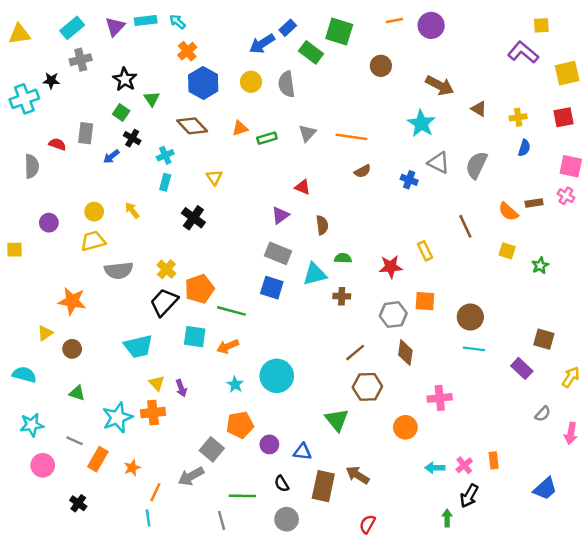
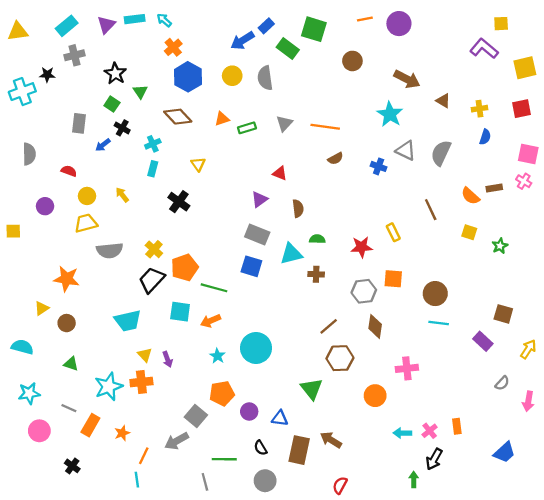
red semicircle: (57, 144) -> (69, 171), moved

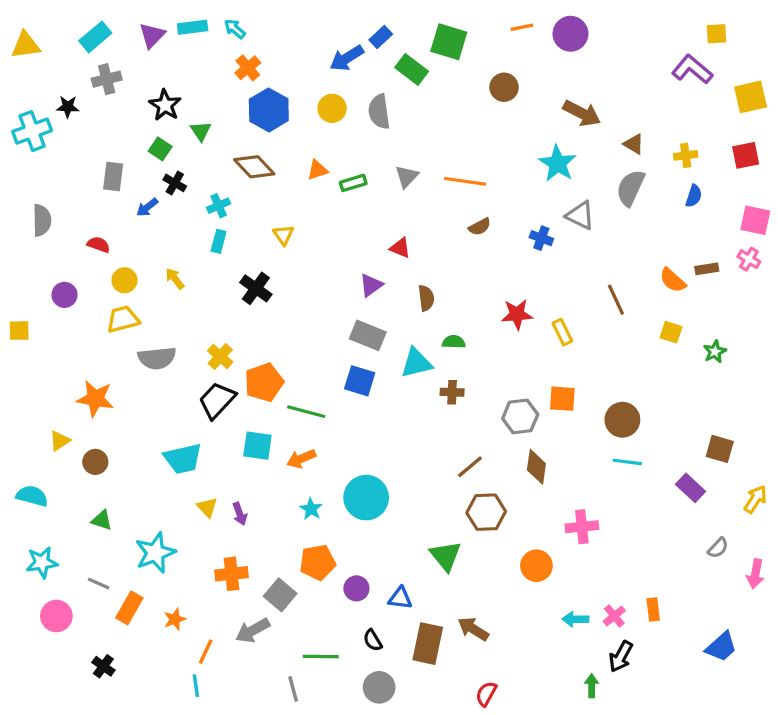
gray semicircle: (441, 153) -> (631, 188), moved
red star: (362, 247) -> (517, 314), moved
orange cross: (141, 382) -> (232, 574), moved

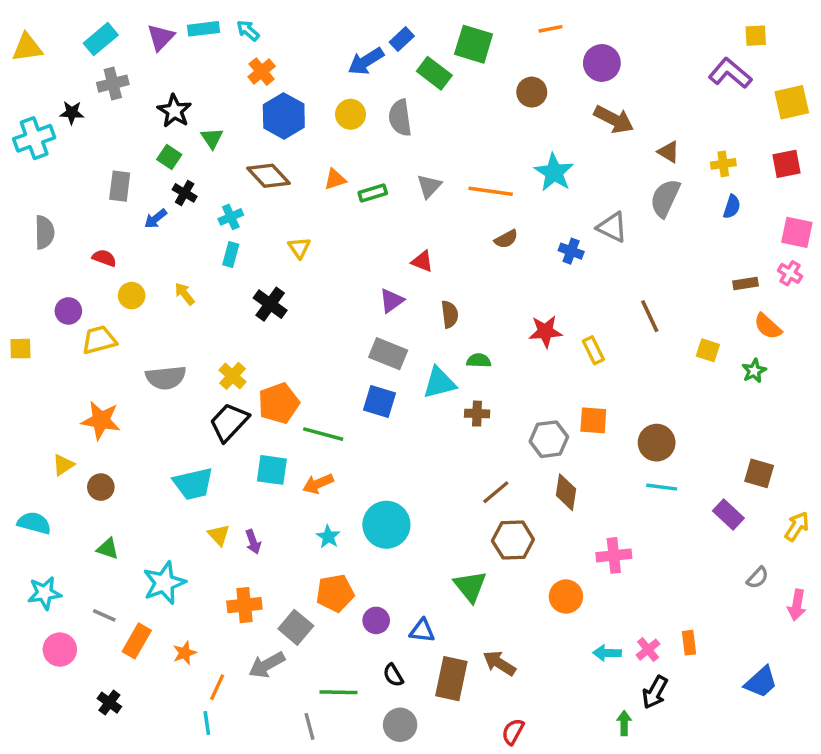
purple circle: (570, 34) -> (602, 63), moved
cyan star: (558, 163) -> (554, 172), moved
orange semicircle: (673, 280) -> (768, 326), moved
yellow trapezoid: (123, 319) -> (99, 340), moved

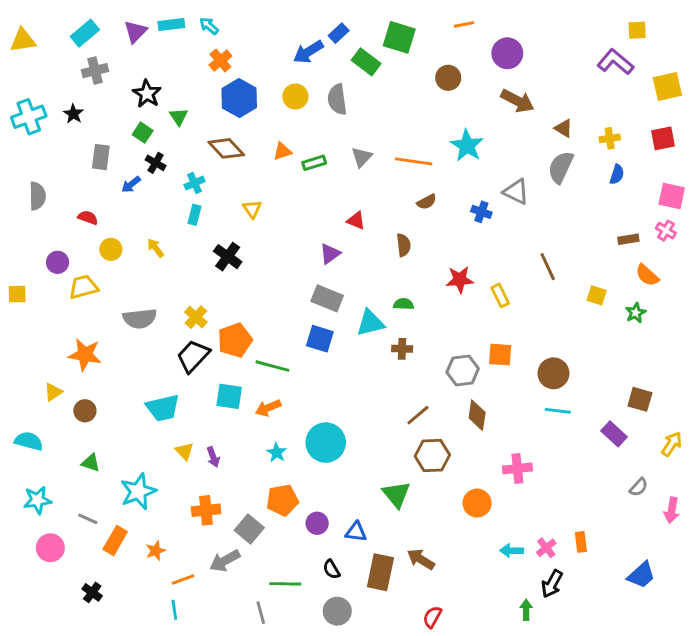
black star: (72, 113) -> (73, 114), moved, turned 30
brown semicircle: (450, 314) -> (404, 245), moved
orange line: (217, 687) -> (183, 579), turned 45

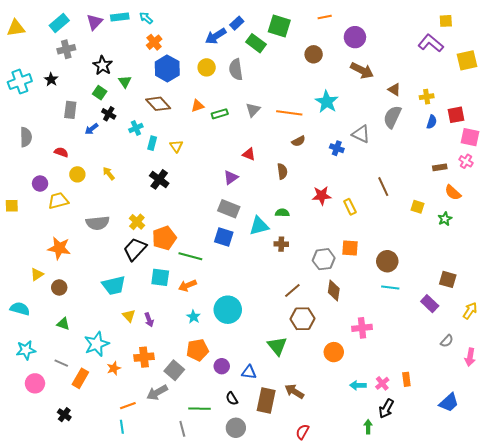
red square: (663, 138) -> (456, 115), moved
cyan rectangle: (195, 215) -> (152, 143), moved
orange star: (156, 551) -> (114, 368), moved

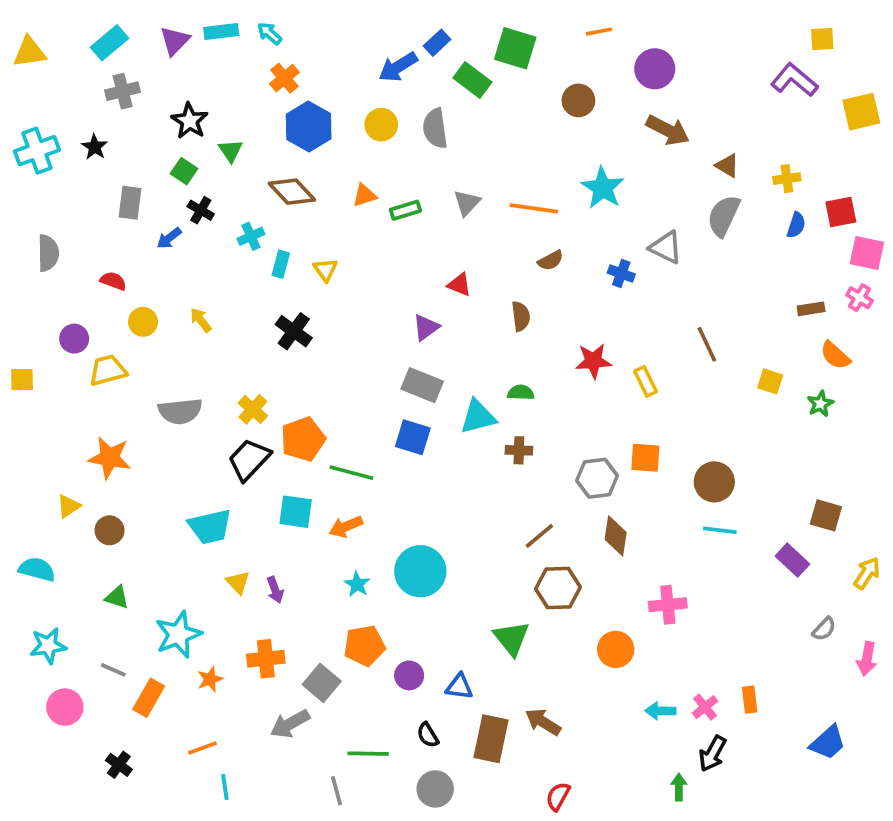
orange line: (128, 406) -> (203, 748), moved

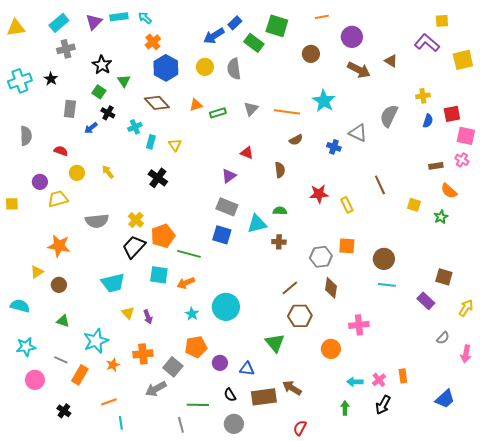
brown triangle: (727, 166) -> (391, 61), moved
brown rectangle: (491, 739) -> (264, 397), turned 70
green arrow: (679, 787) -> (345, 408), moved

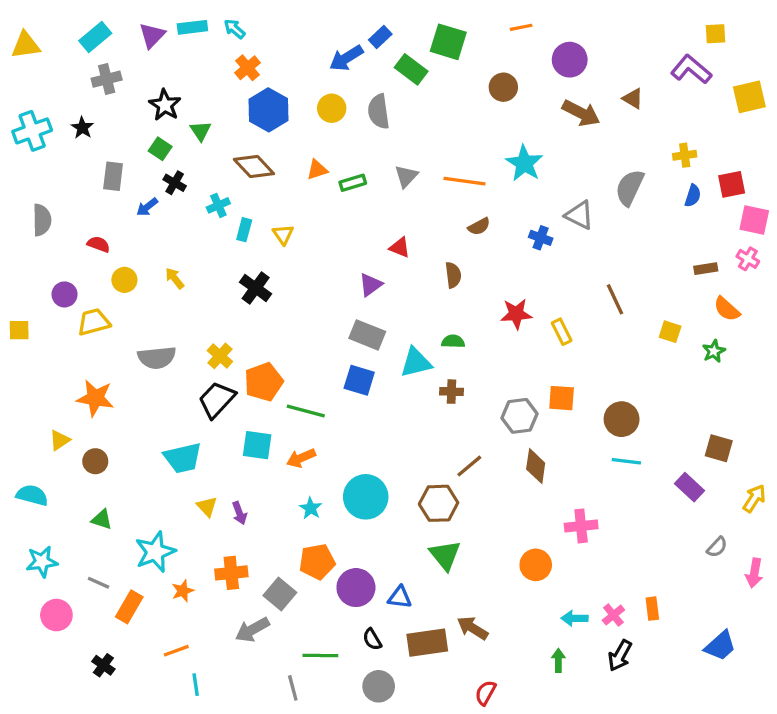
brown hexagon: (300, 316) -> (439, 503), moved
purple circle: (220, 363) -> (356, 588), size x1.5

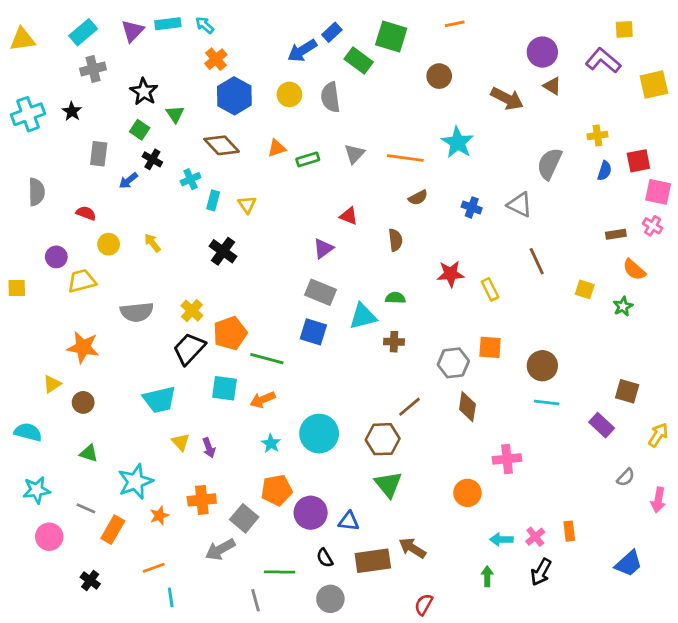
purple circle: (570, 60) -> (542, 52), moved
gray triangle: (579, 215) -> (520, 205), moved

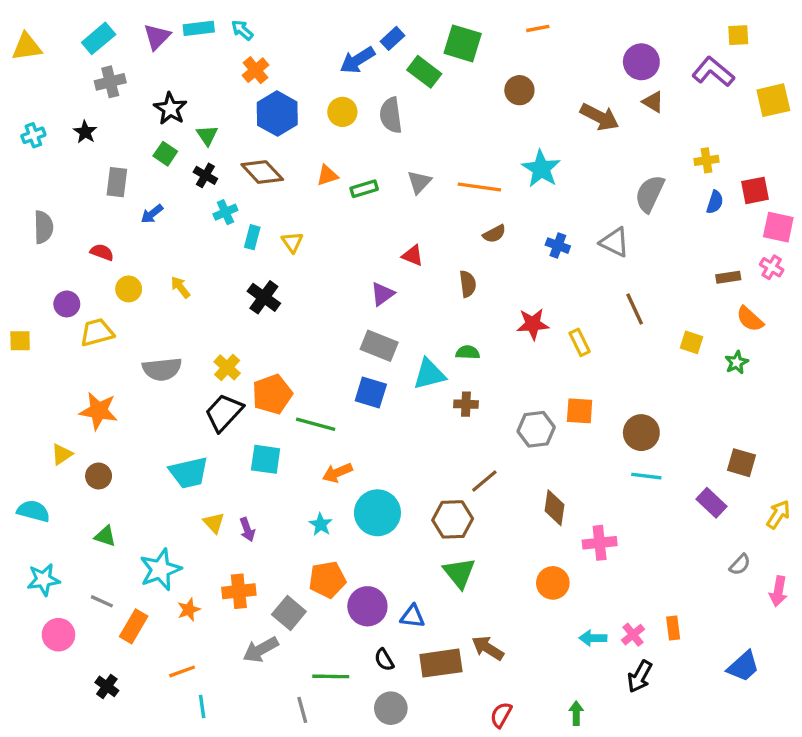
cyan cross: (28, 114) -> (33, 135), size x0.6
black cross: (152, 159) -> (205, 175), moved
orange arrow: (263, 400) -> (337, 473), moved
brown diamond: (467, 407) -> (555, 508), moved
green arrow: (487, 576) -> (576, 713), moved

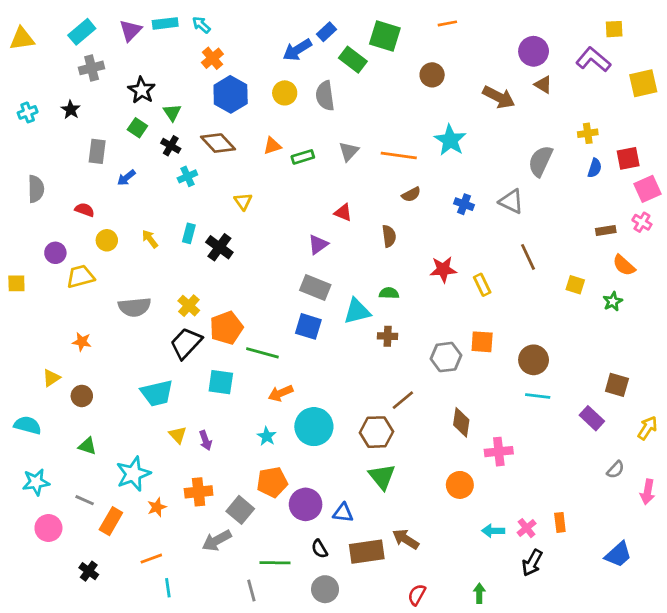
pink square: (778, 227) -> (647, 189), turned -36
cyan rectangle: (252, 237) -> (189, 233), moved
orange star: (99, 411) -> (82, 342), size x0.6

